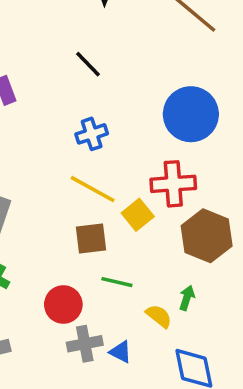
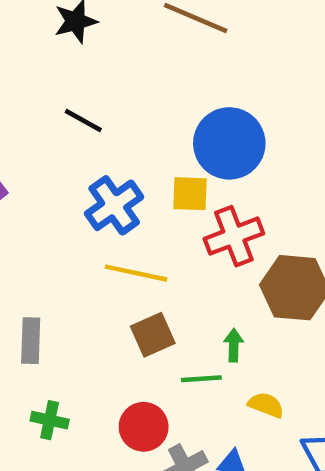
blue cross: (92, 134) -> (114, 205), size x1.4
yellow square: (138, 215) -> (190, 194), moved, turned -32
green arrow: (187, 298) -> (234, 345), moved

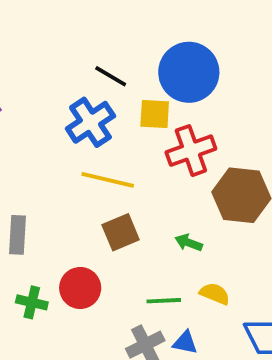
black line: (83, 120) -> (111, 76), moved
green arrow: (234, 345) -> (189, 243), turned -72
green line: (201, 379) -> (164, 301), moved
red circle: (144, 427) -> (80, 288), moved

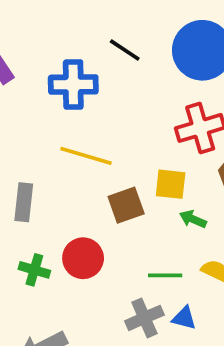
yellow square: (155, 114) -> (171, 184), moved
blue cross: (90, 122) -> (73, 85), moved, turned 30
yellow line: (108, 180) -> (86, 156), moved

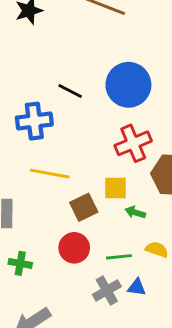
red circle: (83, 258) -> (74, 248), moved

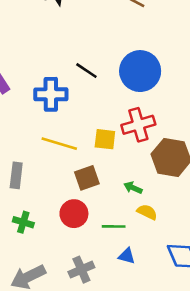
yellow square: (116, 188) -> (105, 139), moved
yellow semicircle: (157, 249) -> (147, 212), moved
gray cross: (107, 290) -> (81, 270), moved

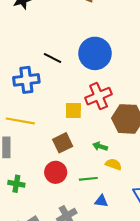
yellow line: (59, 144) -> (20, 121), moved

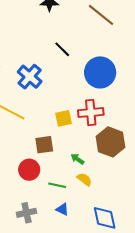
black line: (53, 58) -> (62, 49), moved
blue cross: (26, 80) -> (30, 77), turned 30
yellow square: (73, 111) -> (64, 118), turned -30

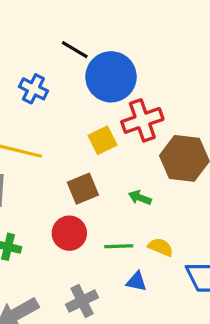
black line: (62, 49) -> (75, 50), moved
blue circle: (100, 72) -> (111, 77), moved
blue cross: (30, 77) -> (33, 89), size x0.7
yellow semicircle: (84, 179) -> (161, 247), moved

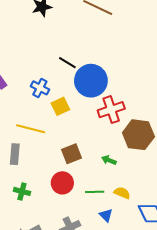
yellow square: (102, 140) -> (60, 106), moved
blue triangle: (136, 282) -> (106, 215), turned 32

